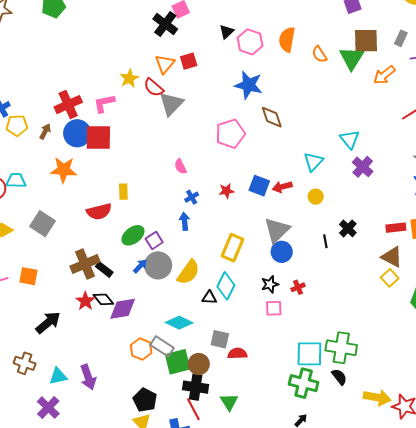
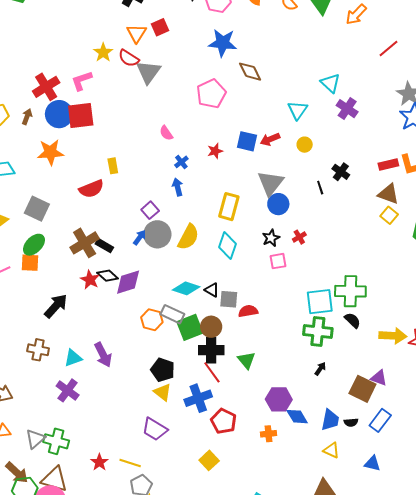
green ellipse: (133, 235) -> (34, 245), moved
black triangle: (209, 298) -> (212, 290), moved, turned 35

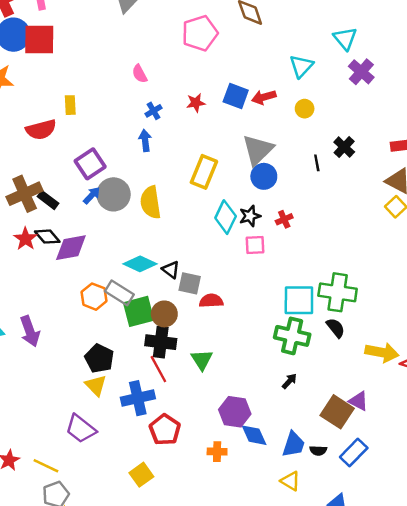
purple square: (150, 210) -> (90, 164), moved, size x1.4
yellow semicircle: (188, 237) -> (151, 202), turned 136
cyan diamond: (227, 246) -> (226, 217), moved

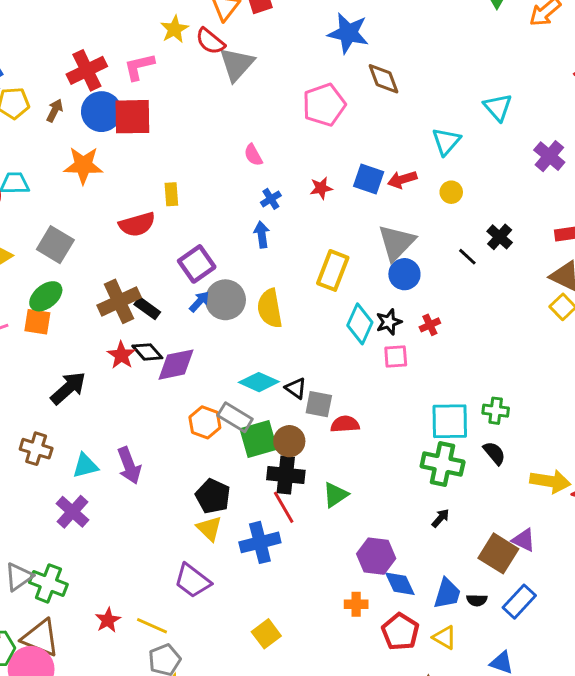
purple cross: (361, 72) -> (549, 156), moved
black line: (317, 163) -> (467, 257), turned -35
green cross: (338, 292) -> (496, 411), size x0.6
green triangle: (202, 360) -> (335, 495), turned 30
red pentagon: (165, 430) -> (400, 632), moved

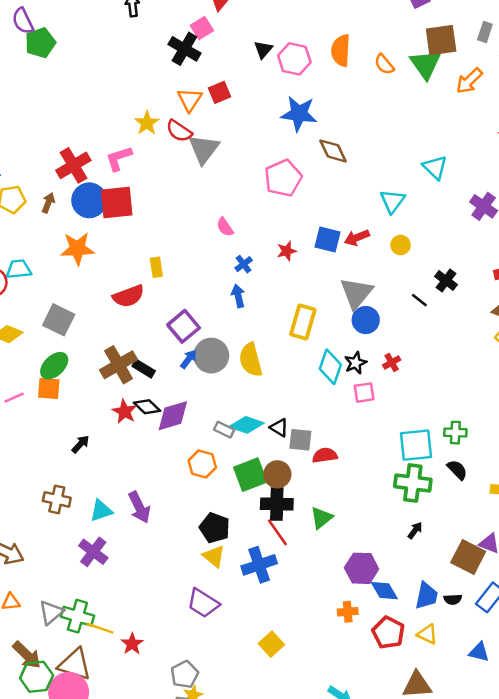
black arrow: (68, 388) -> (81, 444), size x0.6
gray rectangle: (235, 417) -> (224, 430), moved, size x0.7
yellow line: (152, 626) -> (100, 628), moved

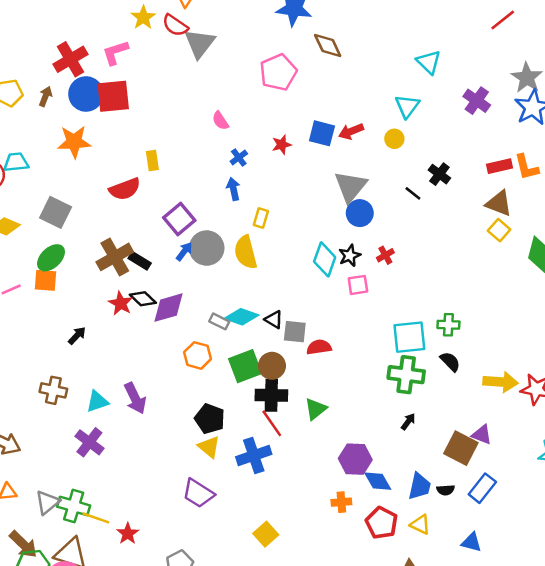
cyan triangle: (392, 201) -> (407, 106), moved
yellow rectangle: (303, 322) -> (261, 218), moved, size x0.6

